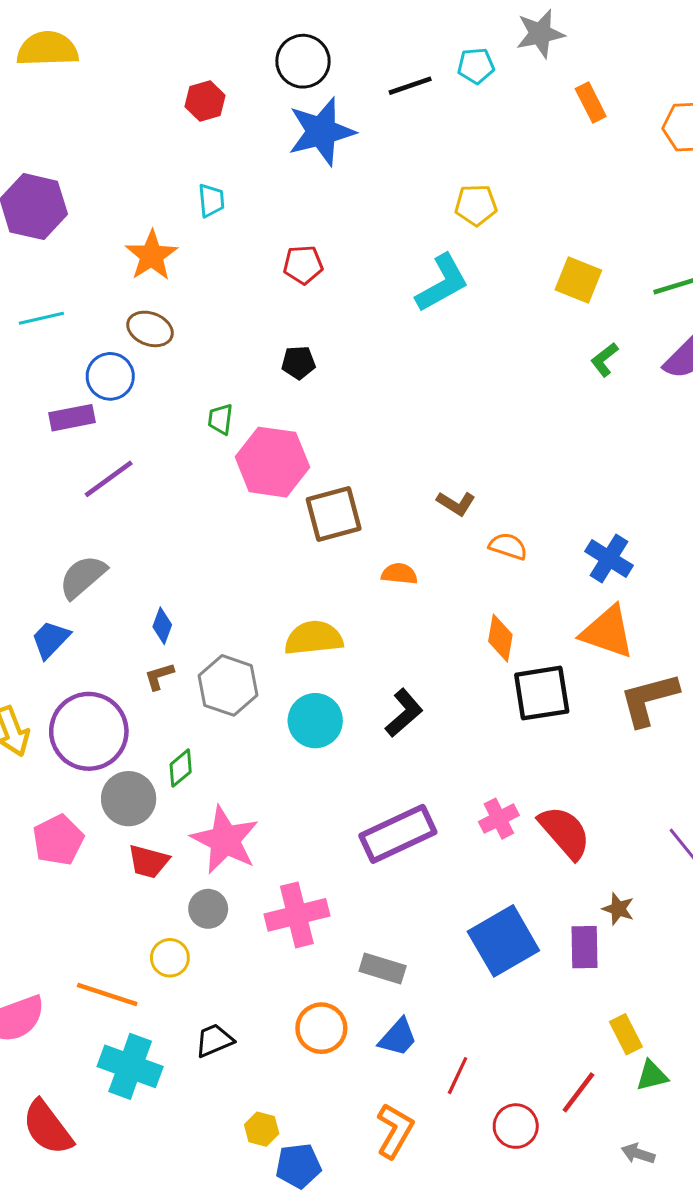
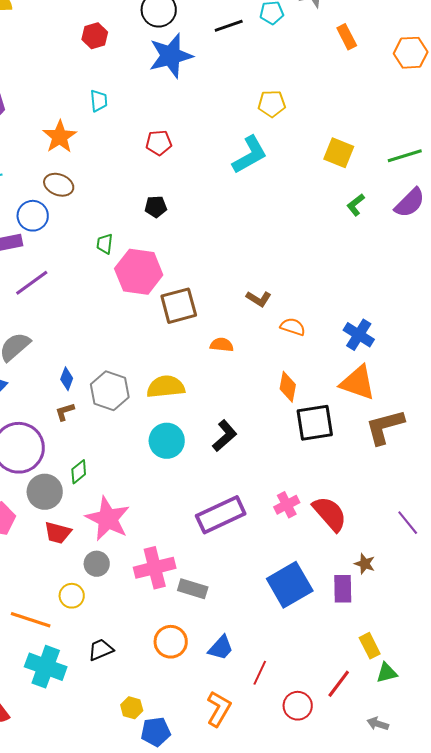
gray hexagon: (228, 685) -> (110, 391), moved
gray rectangle: (383, 968) -> (193, 589), moved

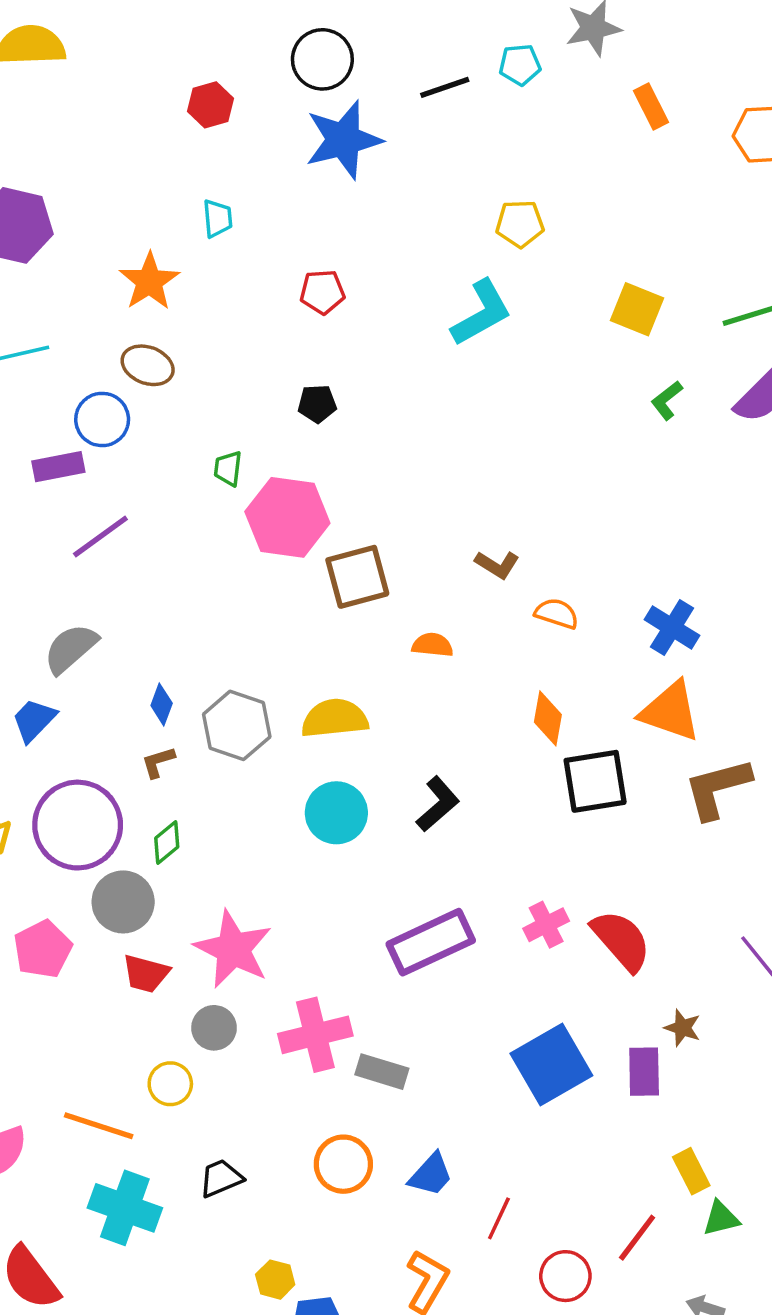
green diamond: (79, 472) -> (167, 843), moved

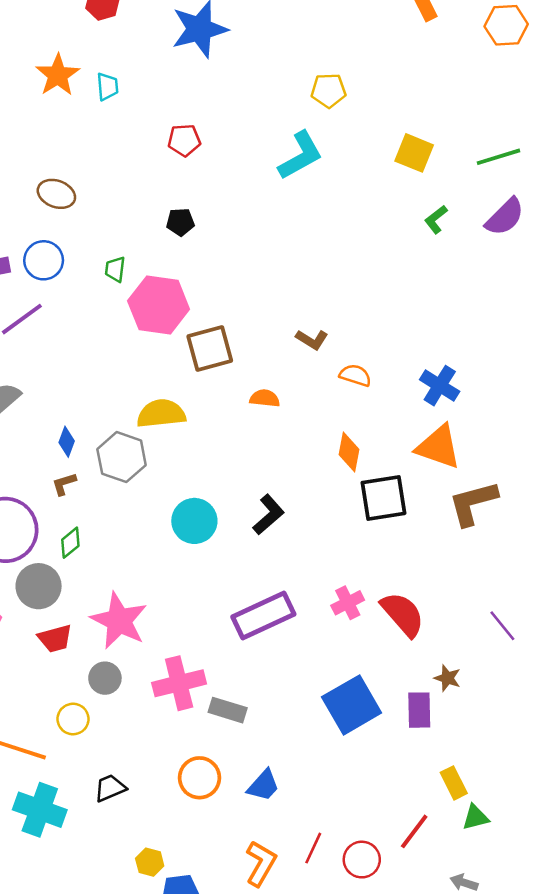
orange star: (149, 281) -> (58, 75), moved
blue circle: (102, 419) -> (44, 260), moved
yellow semicircle: (335, 718) -> (161, 414), moved
red trapezoid: (146, 974) -> (55, 639), turned -30
red line: (499, 1218) -> (313, 848), moved

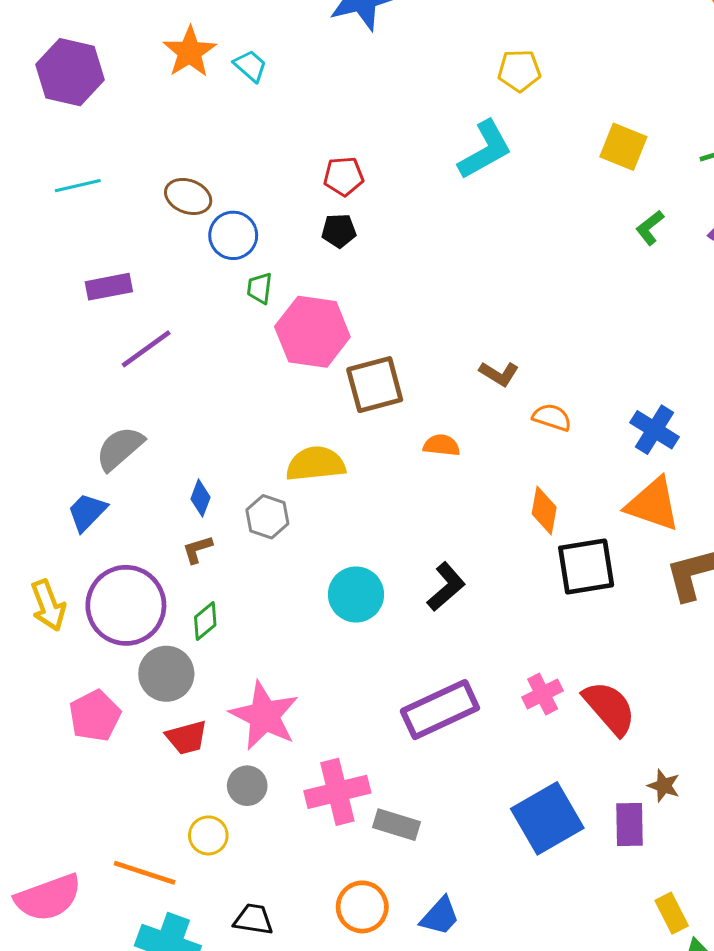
cyan trapezoid: (108, 87) -> (250, 66), turned -44
red pentagon: (184, 140) -> (344, 176), moved
blue circle: (44, 260) -> (233, 235), moved
gray hexagon: (122, 457) -> (267, 517), size x0.7
black trapezoid: (110, 788) -> (253, 919), turned 32

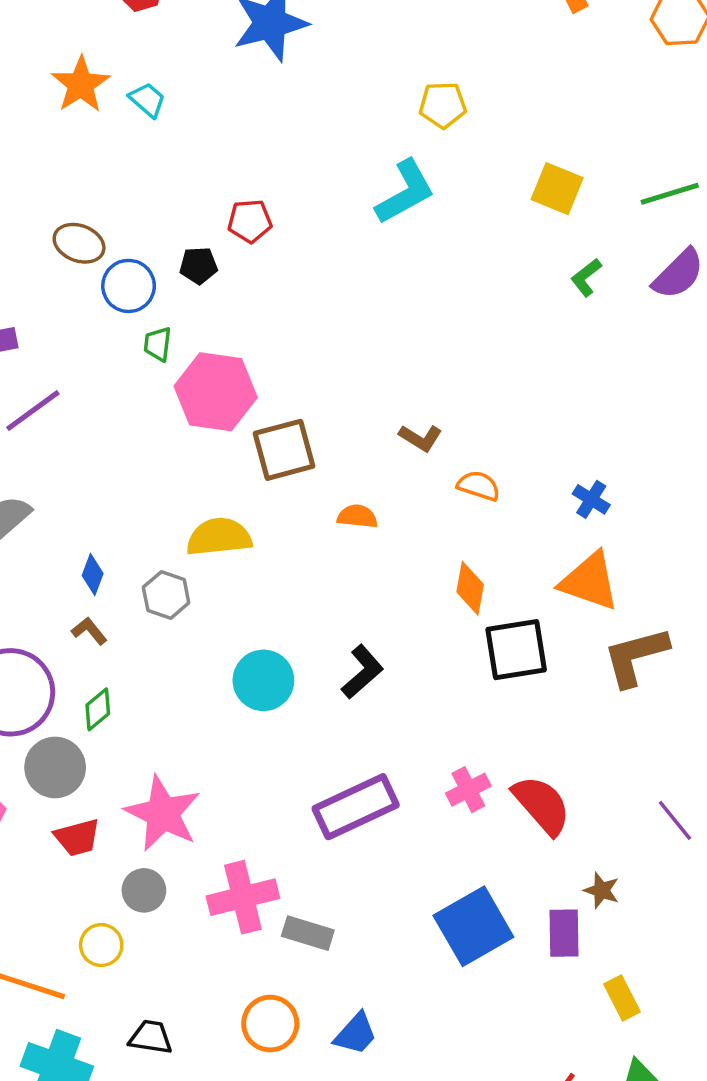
black pentagon: (339, 231) -> (199, 265), moved
blue cross: (654, 430) -> (591, 499), size x0.7
brown L-shape: (197, 549) -> (89, 631), turned 68
yellow rectangle: (672, 913) -> (622, 998), moved

